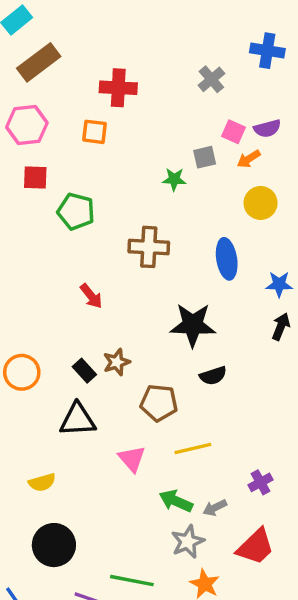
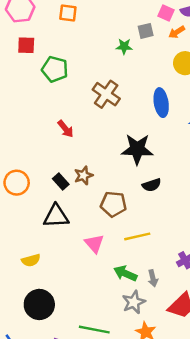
brown cross: (149, 247) -> (106, 94), turned 32
gray arrow: (215, 508) -> (153, 278), turned -77

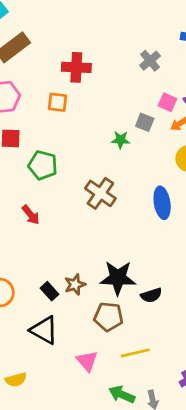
gray square: (146, 31) -> (145, 122), turned 35
red arrow: (66, 129) -> (31, 215), moved
black star: (137, 149) -> (118, 278), moved
black triangle: (56, 216) -> (44, 330), turned 32

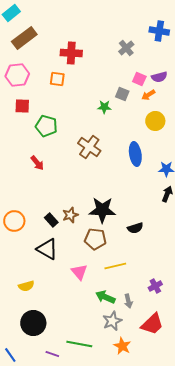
black semicircle: (151, 295) -> (135, 228), moved

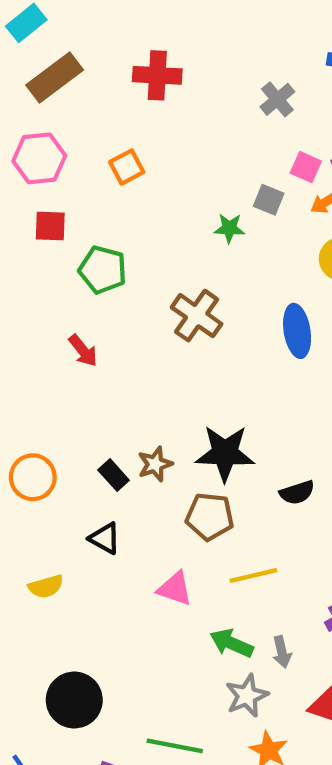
red cross: (71, 53) -> (157, 75), moved
orange square: (57, 79) -> (127, 167), turned -35
black triangle: (47, 249) -> (105, 538), size x0.7
pink triangle: (79, 272) -> (175, 589), turned -30
yellow semicircle: (26, 286) -> (46, 586), moved

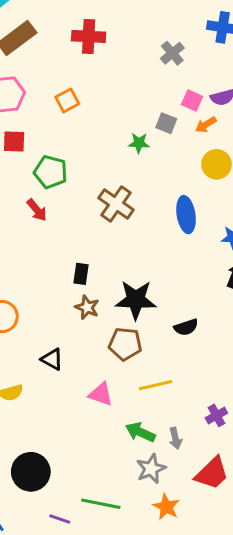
red arrow: (83, 351) -> (37, 210), moved
brown star: (155, 464) -> (87, 307), turned -30
black rectangle: (114, 475) -> (81, 274), moved, turned 50

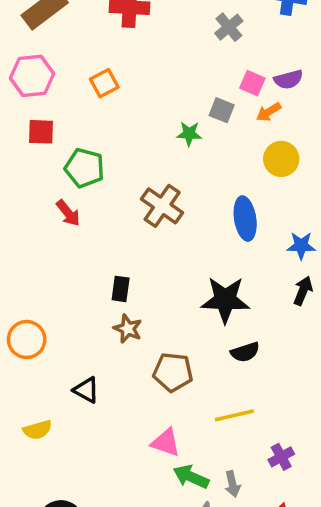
black star: (136, 300) -> (225, 300), moved
yellow line: (156, 385) -> (234, 415), moved
pink triangle: (101, 394) -> (166, 442), moved

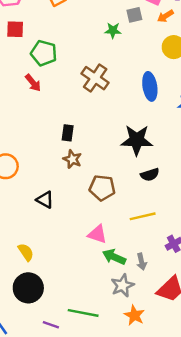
gray square: (222, 110) -> (134, 15), turned -35
yellow semicircle: (37, 430) -> (26, 252), moved, turned -108

